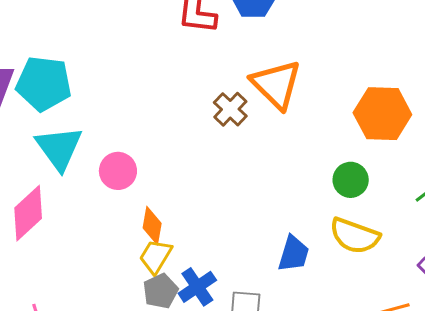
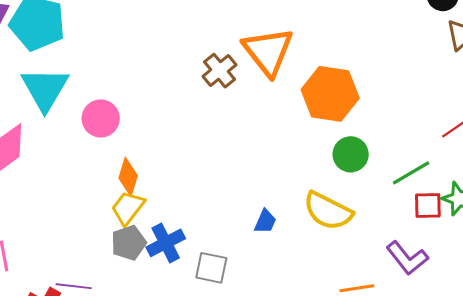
orange hexagon: (382, 114) -> (330, 94), moved
green circle: (351, 180) -> (351, 154), moved
blue trapezoid: (294, 254) -> (265, 221), size x0.7

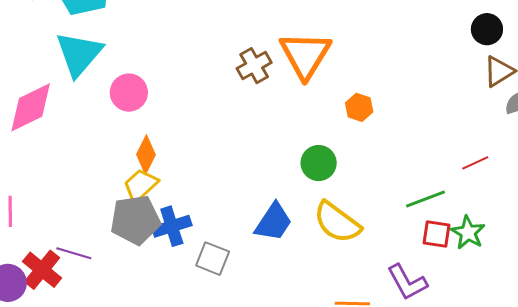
orange hexagon: (330, 94) -> (359, 107), size x0.5
green circle: (351, 154) -> (319, 163), moved
blue trapezoid: (265, 221) -> (273, 222), size x1.6
gray pentagon: (129, 243) -> (135, 220), size x1.4

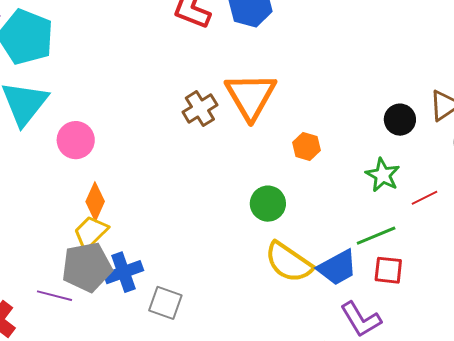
black circle: (487, 29) -> (400, 120), moved
blue trapezoid: (273, 222) -> (337, 268), moved, turned 30
green star: (468, 233) -> (383, 175), moved
purple line: (74, 253) -> (55, 296), moved

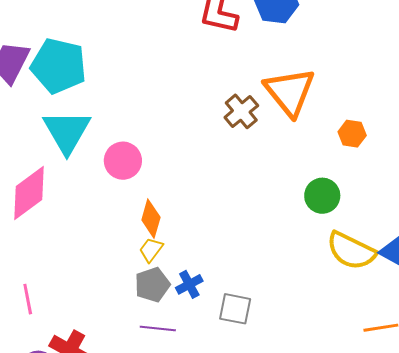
yellow trapezoid: (91, 232) -> (151, 250), size x0.7
gray pentagon: (87, 267) -> (152, 285), size x0.7
blue cross: (124, 272) -> (189, 284), size x0.7
purple line: (55, 296) -> (158, 329), moved

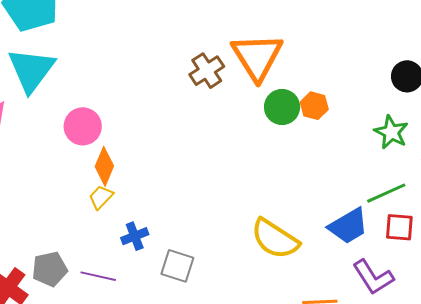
pink circle: (123, 161) -> (83, 126), moved
green circle: (322, 196) -> (282, 107), moved
yellow semicircle: (351, 251) -> (275, 239), moved
gray pentagon: (152, 285) -> (50, 269), moved

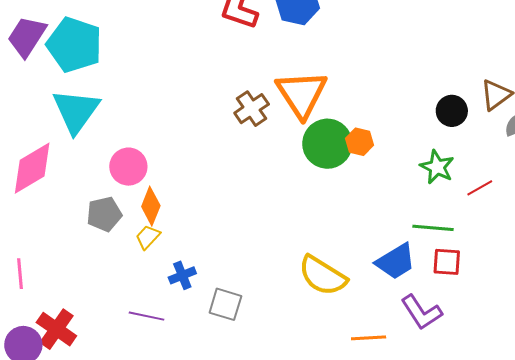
green circle: (282, 107) -> (327, 144), size x1.4
green line: (386, 193) -> (433, 228), turned 30
gray pentagon: (50, 269) -> (104, 214), moved

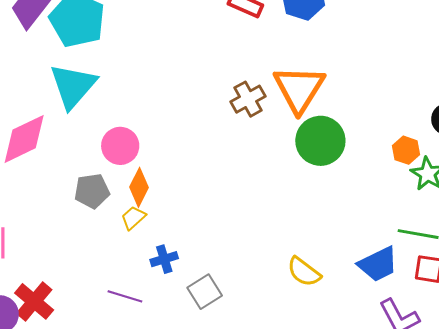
orange hexagon: (360, 142) -> (406, 150), moved
yellow semicircle: (323, 276) -> (304, 272), size x0.7
gray square: (225, 304) -> (205, 292), turned 36

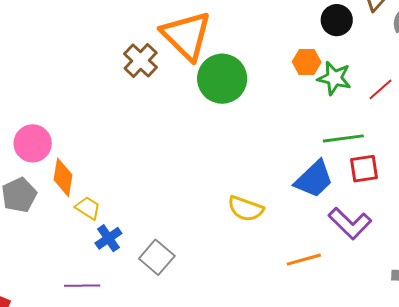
yellow trapezoid: (133, 218) -> (88, 208), moved, turned 92

